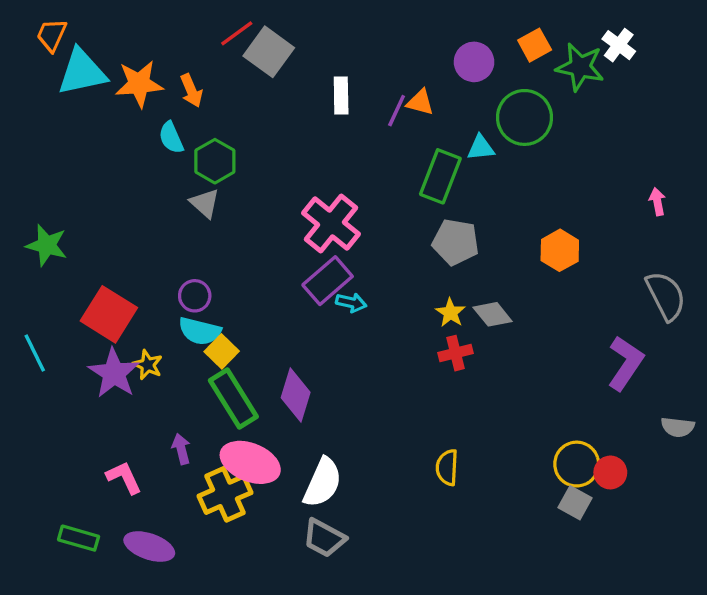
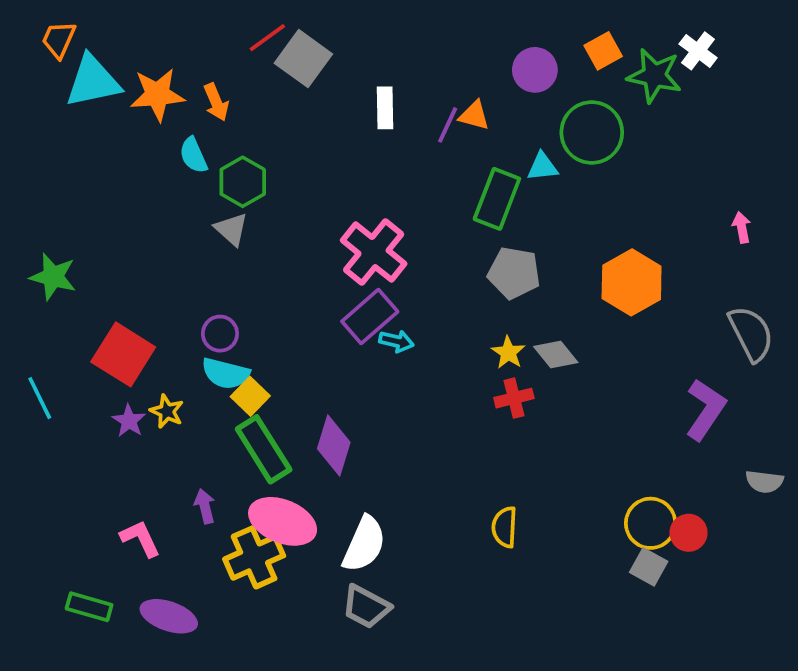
orange hexagon: (560, 250) -> (632, 282), size x1.4
purple star: (114, 373) -> (129, 421), size x0.6

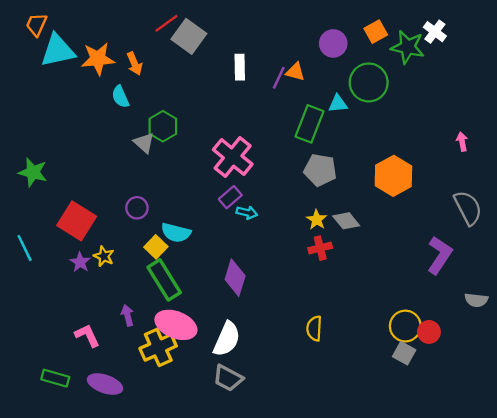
green hexagon: (243, 182) -> (163, 126), moved
purple rectangle: (370, 317) -> (230, 197), size x0.7
cyan semicircle: (226, 373) -> (176, 233), moved
purple diamond: (334, 446) -> (235, 278), moved

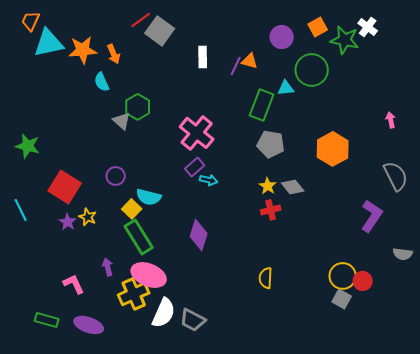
white semicircle: (227, 339) -> (164, 313), moved

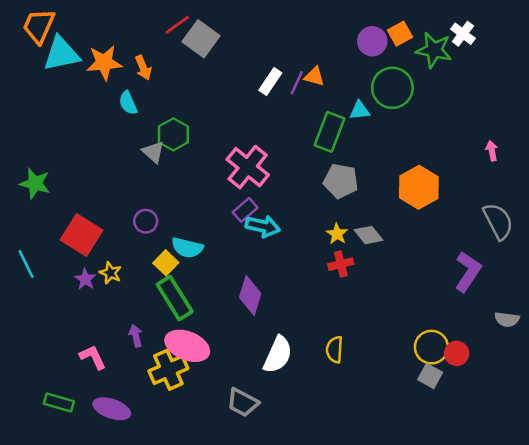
orange trapezoid: (31, 21) -> (39, 26), size x1.4
purple circle: (282, 37) -> (372, 41), moved
white rectangle: (203, 57) -> (270, 82), moved, turned 35
cyan arrow: (209, 180) -> (263, 226), size x1.5
white semicircle: (164, 313) -> (278, 355), moved

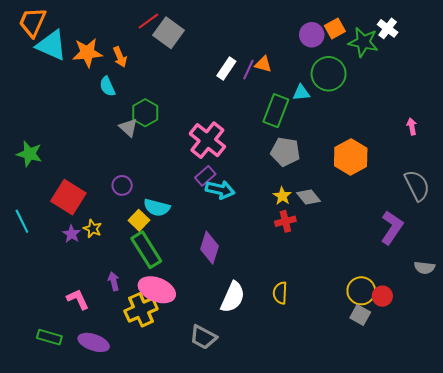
cyan triangle: (61, 54) -> (51, 45), turned 36

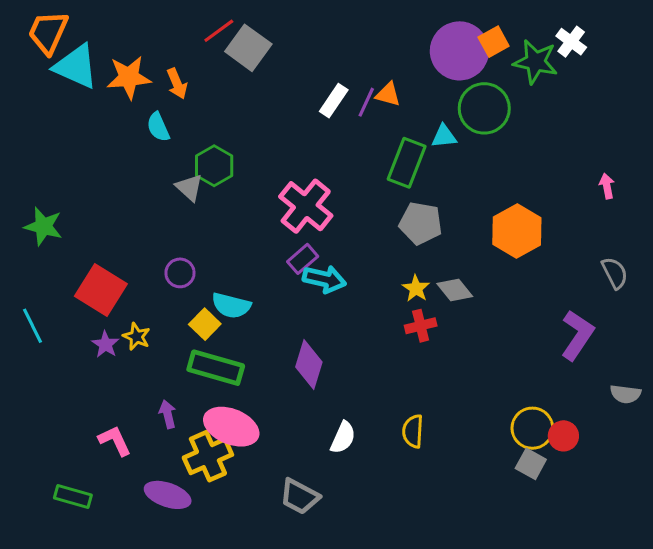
purple circle: (312, 35) -> (459, 51), size x1.6
gray semicircle: (417, 185) -> (615, 273), size x0.7
green rectangle: (146, 250) -> (216, 368), turned -42
white semicircle: (233, 297) -> (343, 437), size x0.7
purple ellipse: (94, 342) -> (168, 495), moved

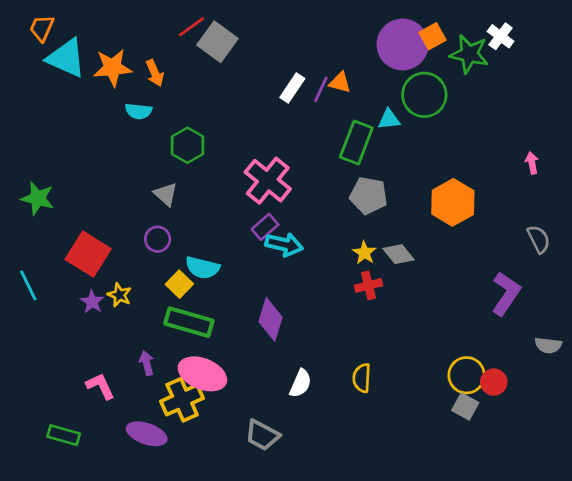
orange trapezoid: (48, 32) -> (42, 28), size x0.7
cyan semicircle: (158, 127) -> (138, 111), turned -60
gray triangle: (189, 188) -> (166, 194), moved

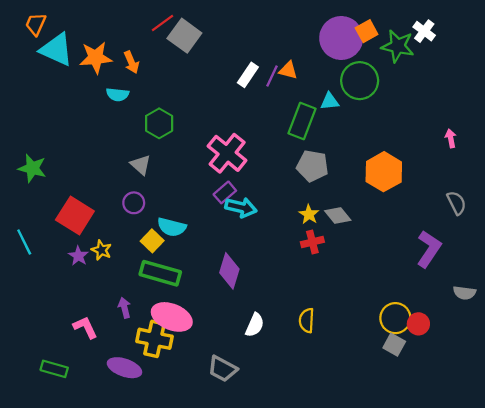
yellow cross: (182, 400) -> (154, 339), turned 36

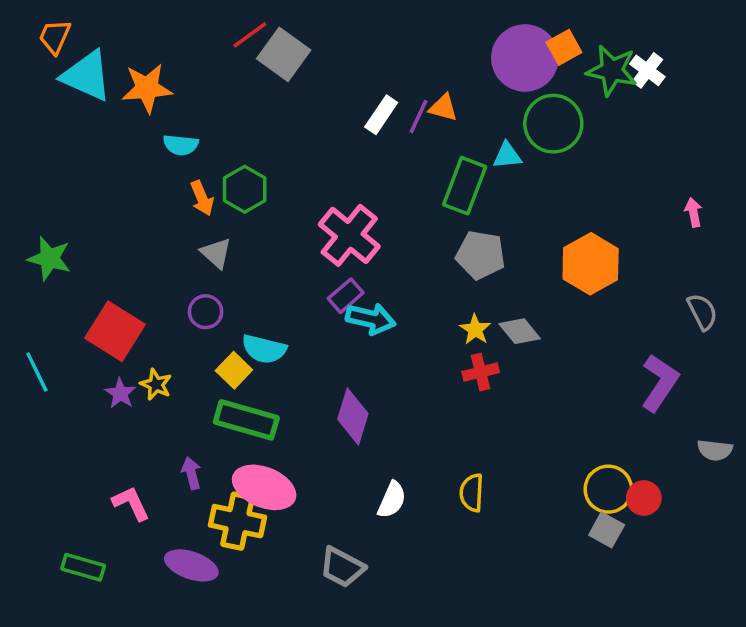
white cross: (424, 31) -> (647, 70), moved
orange arrow: (131, 62) -> (202, 198), moved

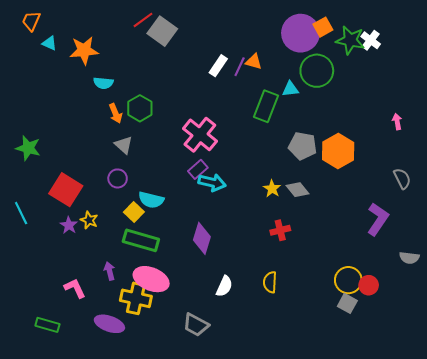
cyan triangle: (87, 76) -> (49, 43), size x0.5
gray pentagon: (481, 255) -> (303, 146), moved
red cross: (481, 372) -> (280, 230), moved

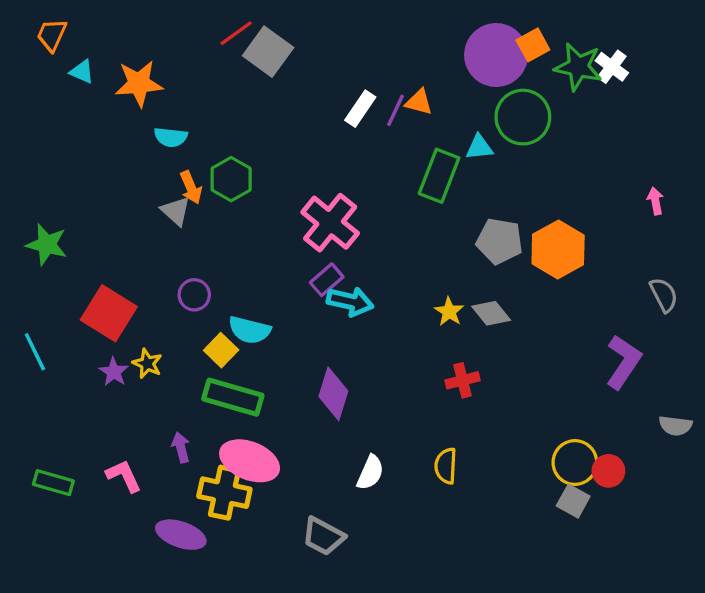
gray triangle: (124, 145) -> (176, 211), moved
green rectangle: (47, 325) -> (53, 483), moved

